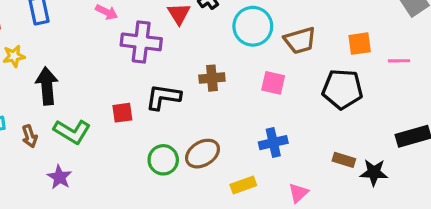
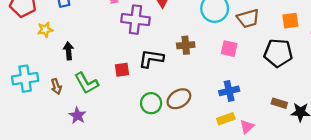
black arrow: (47, 86) -> (69, 51), size x0.7
green L-shape: (72, 132) -> (86, 83), turned 30
yellow rectangle: (243, 185) -> (226, 119), moved

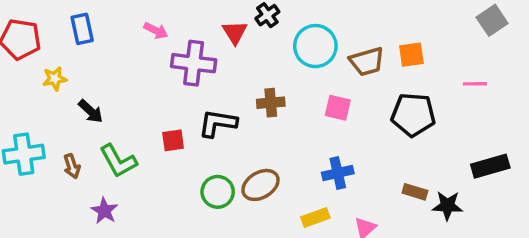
orange square: (290, 21) -> (411, 55), moved
black arrow: (69, 51) -> (91, 111), turned 138
yellow rectangle: (226, 119) -> (315, 218), moved

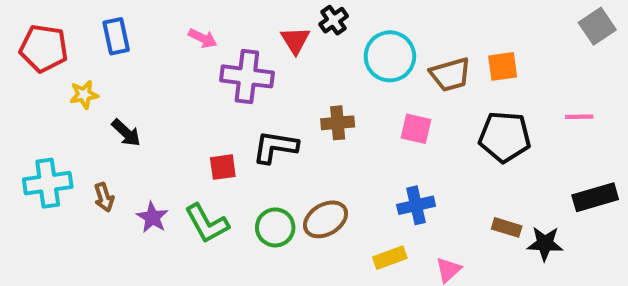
pink line: (475, 84) -> (579, 117), moved
green L-shape: (118, 161) -> (207, 223), moved
purple star: (104, 211) -> (152, 217), moved

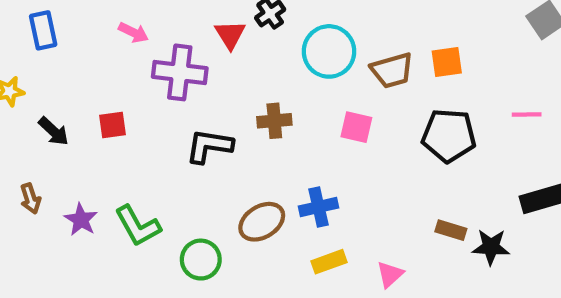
red square: (223, 167) -> (112, 125), moved
blue cross: (416, 205) -> (318, 207), moved
green circle: (275, 227) -> (201, 260), moved

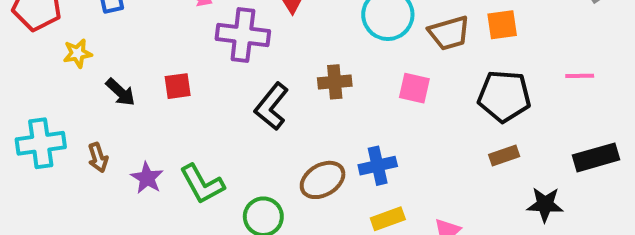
black L-shape: (209, 146) -> (271, 106), turned -60
brown rectangle: (451, 230) -> (504, 155), moved, turned -36

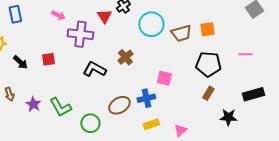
brown cross: (335, 82) -> (125, 57), turned -35
pink square: (414, 88) -> (164, 78), moved
black L-shape: (271, 106) -> (94, 69), turned 80
brown rectangle: (504, 155) -> (208, 93), turned -40

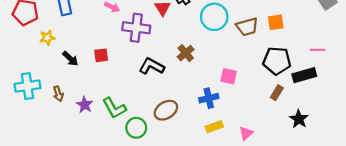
black rectangle: (253, 94) -> (304, 75), moved
brown ellipse: (119, 105) -> (166, 110), moved
black star: (228, 117) -> (299, 119), turned 30
green circle: (90, 123) -> (136, 128), moved

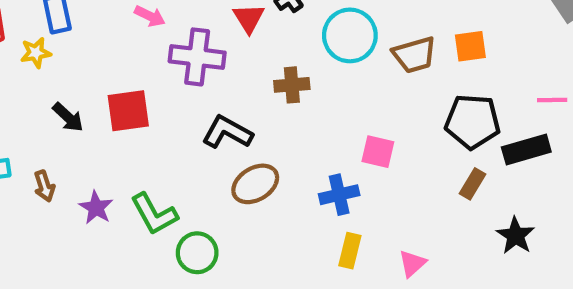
yellow star: (47, 38) -> (36, 53), moved
brown cross: (186, 53) -> (292, 85), moved, turned 35
red square: (101, 55) -> (128, 111), size x1.5
brown ellipse: (166, 110) -> (255, 184), moved
yellow rectangle: (214, 127) -> (350, 251), turned -56

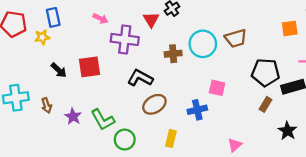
cyan circle: (350, 35) -> (203, 44), moved
orange square: (470, 46) -> (290, 28), moved
yellow rectangle: (350, 251) -> (171, 138), moved

